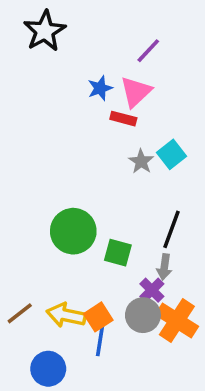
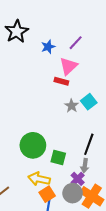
blue star: (100, 88) -> (48, 47), moved
yellow arrow: (66, 315) -> (39, 179), moved

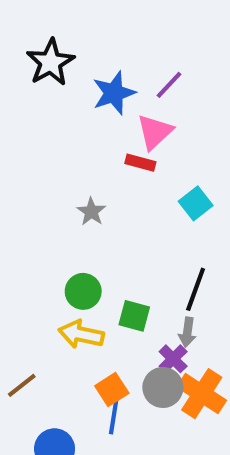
blue star: (48, 47) -> (114, 93), size x1.5
gray star: (72, 106) -> (91, 212), moved
green circle: (33, 145) -> (83, 291), size x0.7
yellow arrow: (39, 179) -> (81, 334), moved

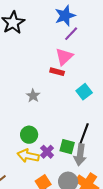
blue star: (114, 93) -> (65, 16), moved
green square: (134, 316) -> (67, 147), moved
gray arrow: (187, 332) -> (80, 155), size x1.5
purple cross: (173, 359) -> (47, 152), moved

